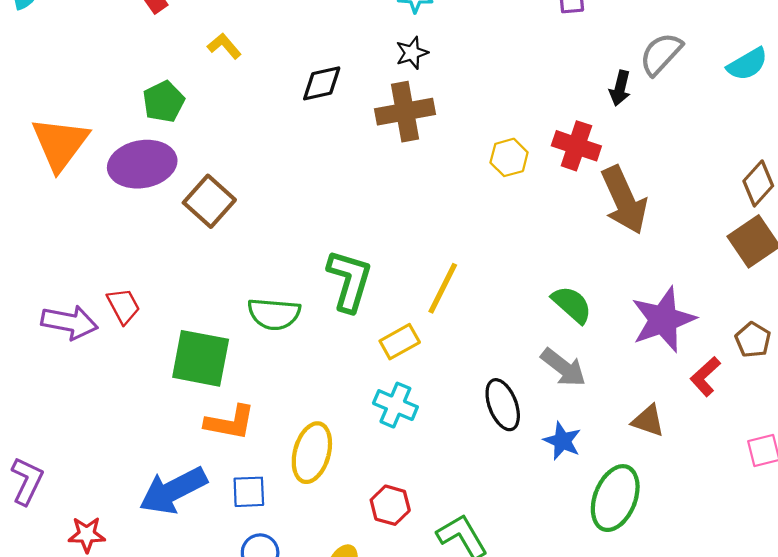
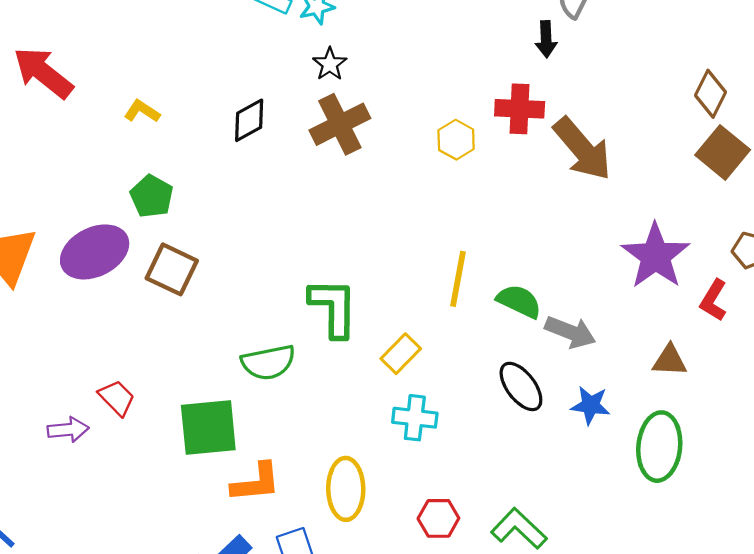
green pentagon: (164, 102) -> (152, 196), moved
yellow line: (443, 288) -> (458, 279), moved
green semicircle: (572, 304) -> (519, 301), moved
purple arrow: (69, 322) -> (68, 430), size x0.7

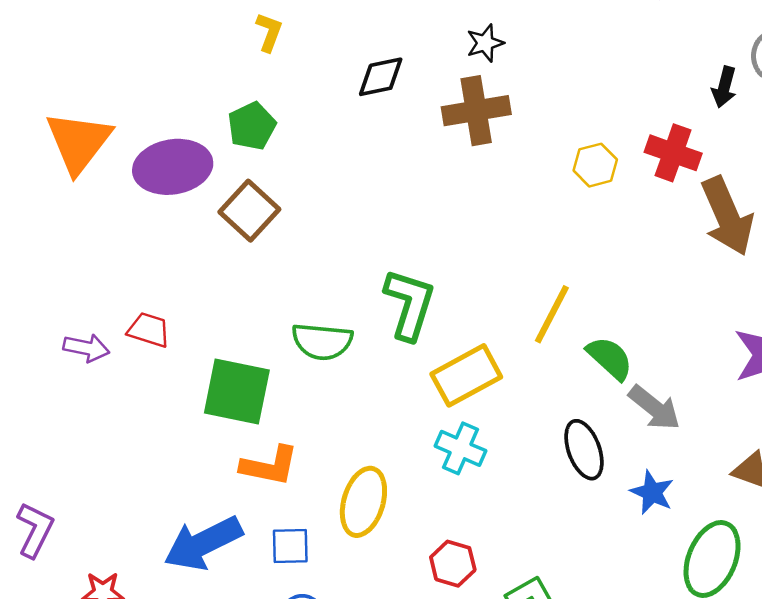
yellow L-shape: (142, 111) -> (269, 32), turned 60
yellow rectangle: (401, 354) -> (466, 375), size x1.5
red trapezoid: (117, 398) -> (149, 330), turned -45

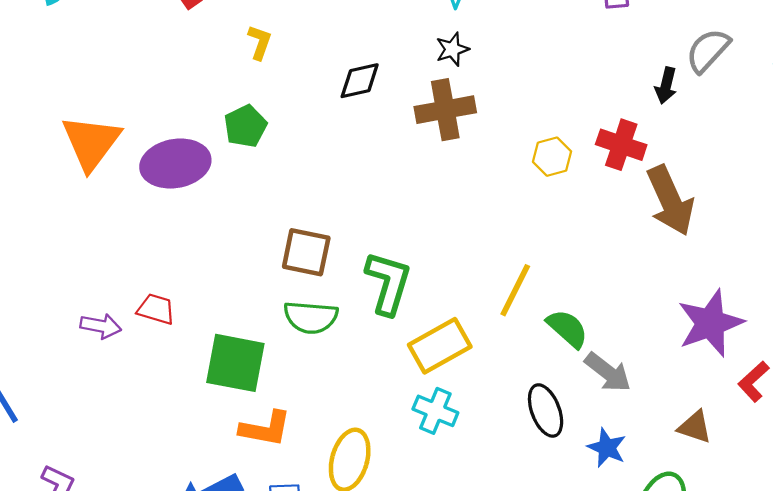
brown square: (249, 211) -> (306, 252), moved, turned -30

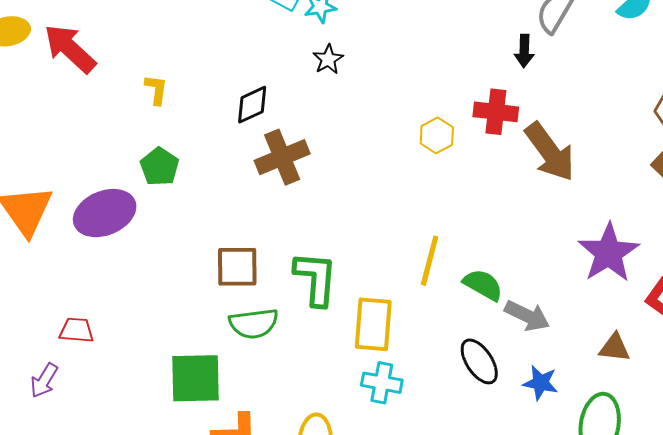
brown cross: (445, 110) -> (282, 157), moved
red trapezoid: (156, 309) -> (77, 330), moved
purple arrow: (101, 326) -> (44, 381), moved, turned 123
yellow rectangle: (440, 346) -> (373, 324), turned -44

